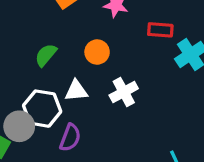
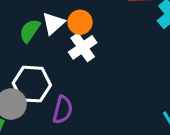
white triangle: (76, 91) -> (53, 23), moved, turned -30
white cross: (124, 92) -> (83, 47), moved

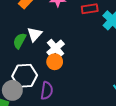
orange circle: (80, 22) -> (55, 62), moved

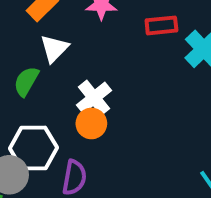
white triangle: (35, 34) -> (54, 48), moved

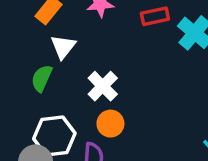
orange circle: (91, 123) -> (110, 124), moved

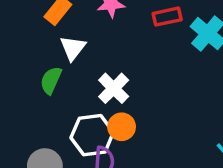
white hexagon: (54, 136) -> (92, 135), moved

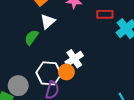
white cross: (114, 88) -> (74, 59), moved

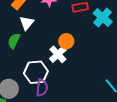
orange circle: (66, 72) -> (66, 41), moved

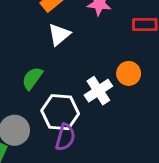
green semicircle: (14, 41) -> (32, 78), moved
orange circle: (66, 41) -> (129, 73), moved

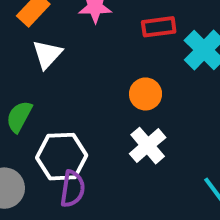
white cross: (98, 91) -> (148, 146), moved

